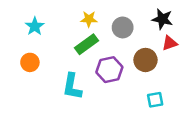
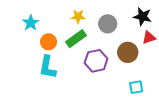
orange circle: (30, 62) -> (49, 42), moved
cyan L-shape: (72, 86) -> (47, 67), moved

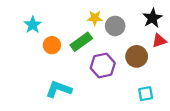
yellow star: (78, 16) -> (95, 18), moved
black star: (142, 16) -> (152, 18), turned 30
cyan L-shape: (47, 67) -> (59, 89), moved, turned 100

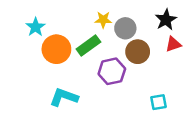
orange circle: (52, 45) -> (56, 49), size x1.5
brown circle: (137, 56) -> (138, 52), moved

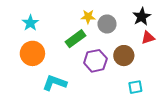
orange circle: (56, 49) -> (32, 53), moved
brown circle: (138, 52) -> (124, 56), moved

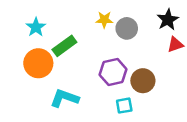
green rectangle: (76, 39) -> (64, 46), moved
brown circle: (124, 56) -> (143, 81), moved
cyan square: (135, 87) -> (124, 106), moved

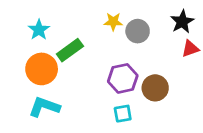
cyan L-shape: (64, 98) -> (44, 107), moved
cyan square: (124, 106) -> (123, 114), moved

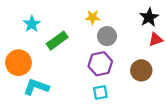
gray circle: (138, 31) -> (107, 36), moved
orange circle: (42, 69) -> (18, 63), moved
brown circle: (155, 88) -> (141, 70), moved

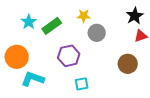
green rectangle: (57, 41) -> (52, 26), moved
purple hexagon: (100, 64) -> (69, 56), moved
cyan square: (100, 93) -> (82, 84), moved

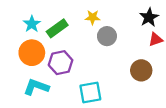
purple hexagon: (69, 56) -> (61, 63), moved
orange circle: (17, 57) -> (32, 53), moved
cyan square: (82, 84) -> (90, 92), size x1.5

